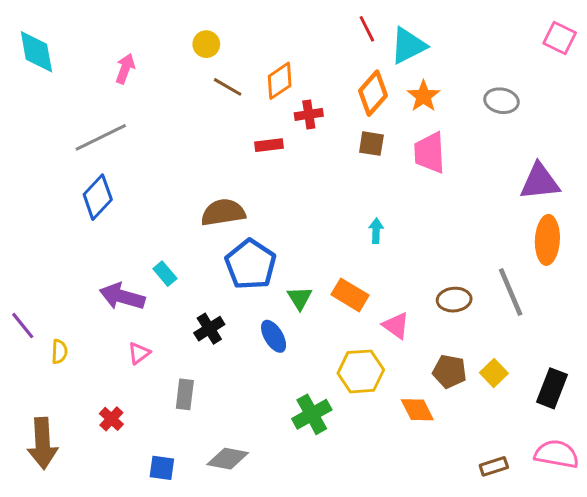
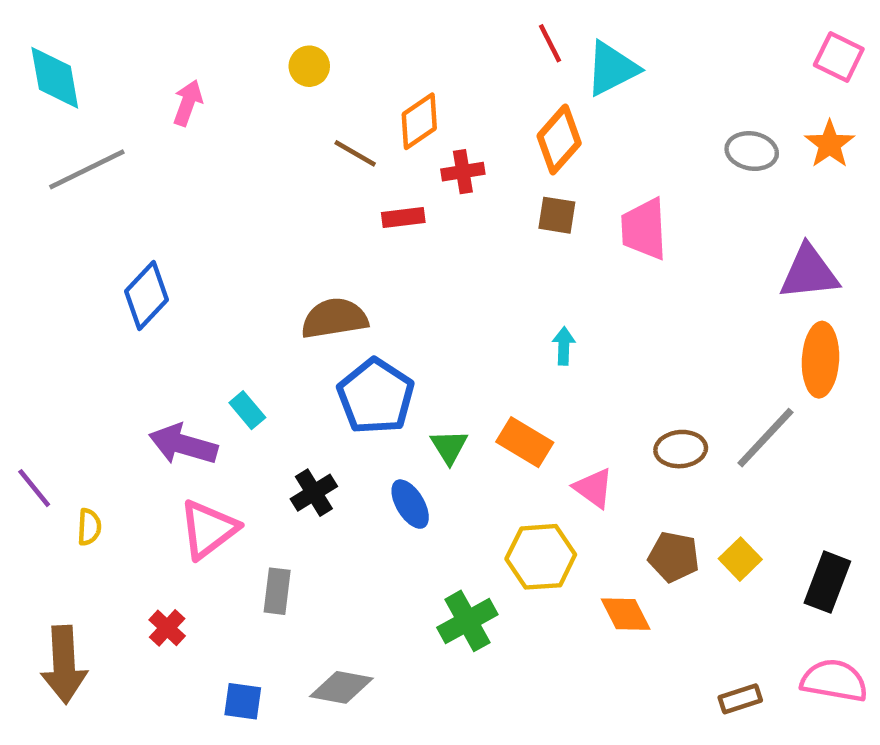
brown line: (228, 87) -> (355, 153), moved
orange star: (423, 96) -> (830, 144), moved
gray line: (101, 137) -> (87, 169), moved
gray line: (511, 292) -> (765, 438), turned 66
pink triangle: (139, 353) -> (208, 529), size x1.8

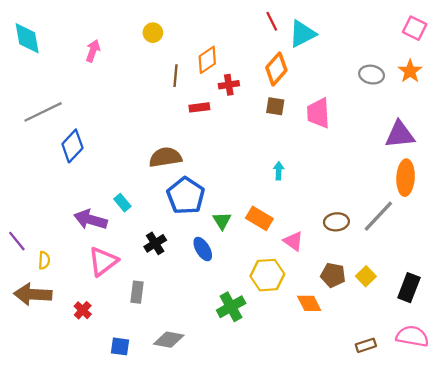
brown line: (355, 153) -> (176, 76), turned 65
gray line: (87, 169) -> (43, 112), moved
brown arrow: (64, 665) -> (33, 294), moved, turned 96

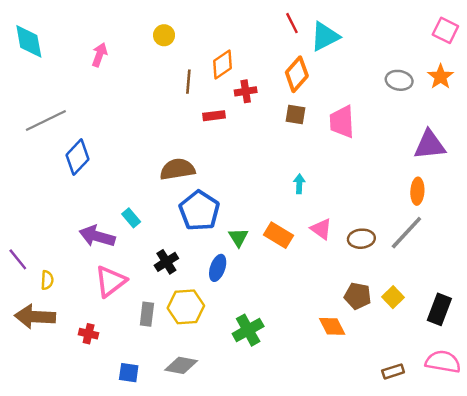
orange ellipse: (406, 178) -> (417, 191), moved, size x0.7
pink triangle: (293, 241) -> (321, 229), moved
blue ellipse: (203, 249) -> (218, 268), turned 50
yellow hexagon: (267, 275) -> (186, 307), moved
red cross: (83, 310) -> (89, 334), turned -30

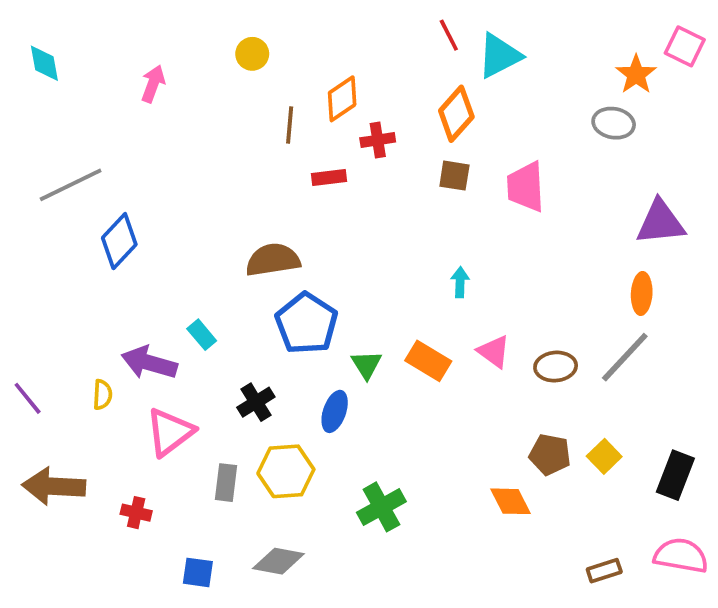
cyan diamond: (29, 41) -> (44, 63), size x0.7
orange star: (441, 77) -> (636, 74), moved
yellow semicircle: (47, 280) -> (102, 395), moved

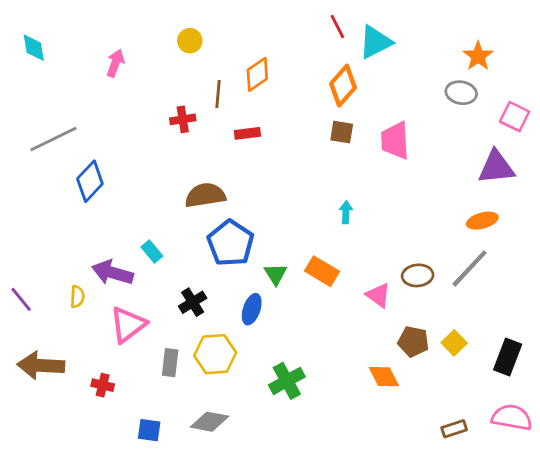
pink square: (685, 46) -> (515, 117), moved
red cross: (378, 140) -> (183, 119), moved
orange ellipse: (642, 293) -> (482, 221), turned 72
pink triangle: (494, 352) -> (378, 295), moved

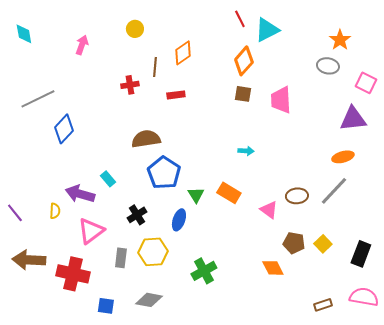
cyan arrow: (346, 212) -> (246, 151), turned 91
red cross: (103, 385) -> (73, 274), size x2.0

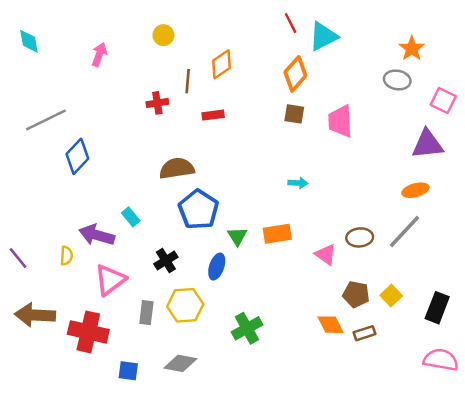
orange rectangle: (229, 193) -> (277, 234), turned -40
brown rectangle: (323, 305) -> (365, 333), moved

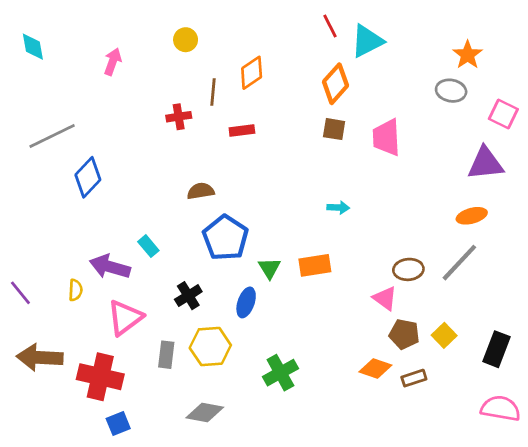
brown semicircle: (177, 168) -> (201, 191), size x0.7
pink triangle: (326, 254) -> (385, 298), moved
orange diamond: (331, 325) -> (375, 368), turned -44
blue square: (128, 371) -> (118, 424), moved, turned -30

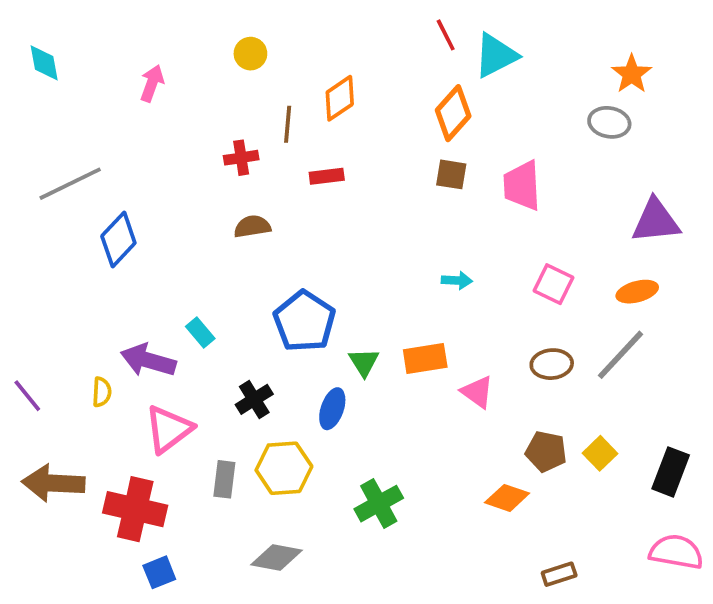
pink square: (503, 114) -> (554, 284), moved
brown semicircle: (201, 191) -> (252, 226), moved
pink triangle: (385, 298) -> (477, 392), moved
brown rectangle: (414, 378) -> (559, 574), moved

